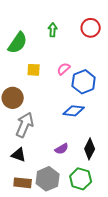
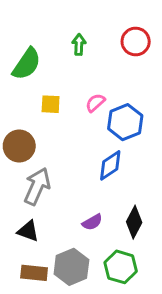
blue diamond: (74, 111) -> (110, 165), turned -40

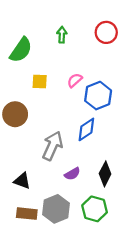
gray arrow: (37, 186) -> (52, 146), moved

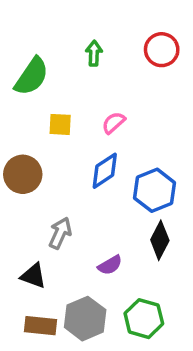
blue hexagon: (98, 96) -> (155, 190), moved
blue diamond: (86, 129) -> (105, 171), moved
gray arrow: (52, 146) -> (60, 233), moved, size x0.7
black diamond: (105, 174) -> (160, 240), moved

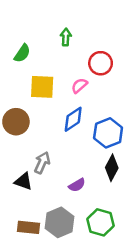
red circle: (162, 50) -> (101, 63), moved
green semicircle: (32, 76) -> (22, 53), size x0.7
yellow square: (60, 124) -> (42, 87), size x1.5
black triangle: (33, 276) -> (23, 181), moved

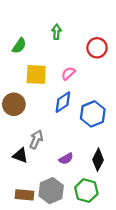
red circle: (101, 63) -> (97, 48), moved
black diamond: (112, 168) -> (98, 160), moved

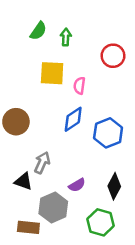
green semicircle: (19, 46) -> (38, 31), moved
pink semicircle: (68, 73) -> (79, 86), turned -40
yellow square: (36, 74) -> (52, 73), moved
gray hexagon: (51, 191) -> (53, 207), moved

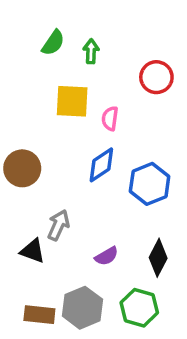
gray hexagon: (53, 207) -> (82, 308), moved

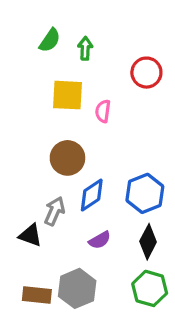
blue diamond: (101, 165) -> (92, 195), moved
brown circle: (22, 168) -> (67, 158), moved
blue hexagon: (150, 184) -> (145, 193), moved
green hexagon: (139, 308) -> (150, 288), moved

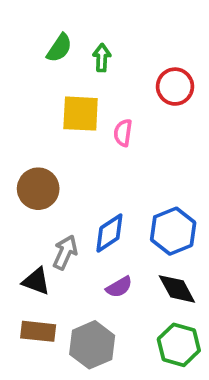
brown circle: (67, 158) -> (38, 189), moved
black diamond: (148, 242) -> (177, 289), turned -56
brown rectangle: (37, 295) -> (38, 331), moved

